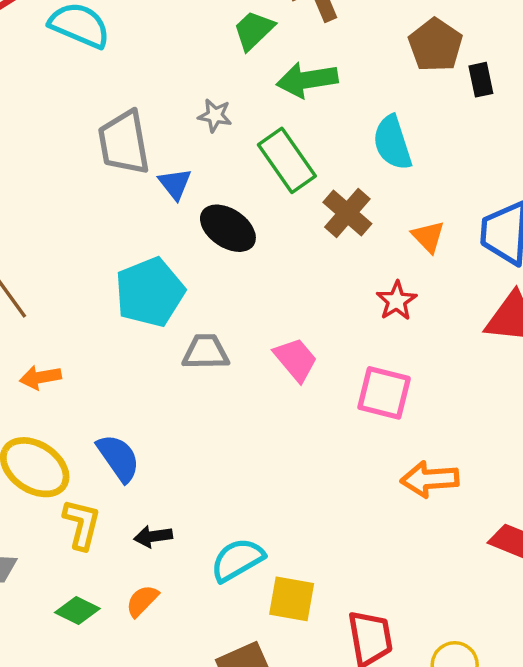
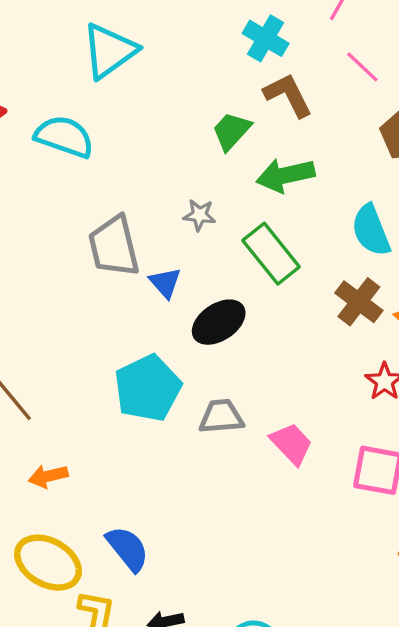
brown cross: (347, 213) -> (359, 302), moved
black ellipse: (228, 228) -> (219, 322), turned -64
gray trapezoid: (206, 352) -> (221, 416), moved

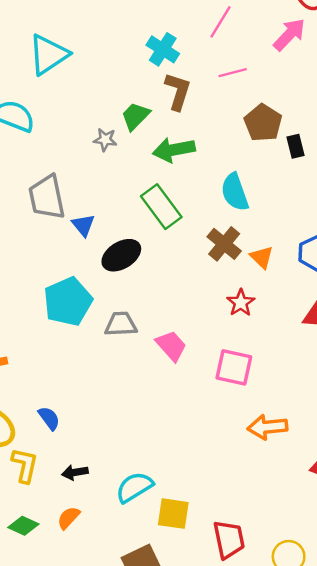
pink line: (362, 67) -> (233, 73), turned -60
brown L-shape: (288, 95) -> (178, 91), turned 42
gray star: (199, 215) -> (105, 140), moved
blue semicircle: (128, 549) -> (49, 418), size x0.7

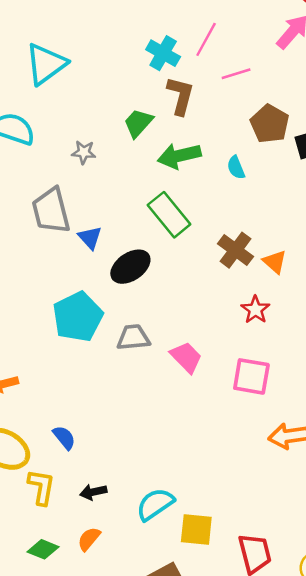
pink line: (220, 22) -> (206, 39), moved
gray star: (105, 140) -> (84, 152), moved
cyan semicircle: (235, 192) -> (236, 167), moved, size x0.6

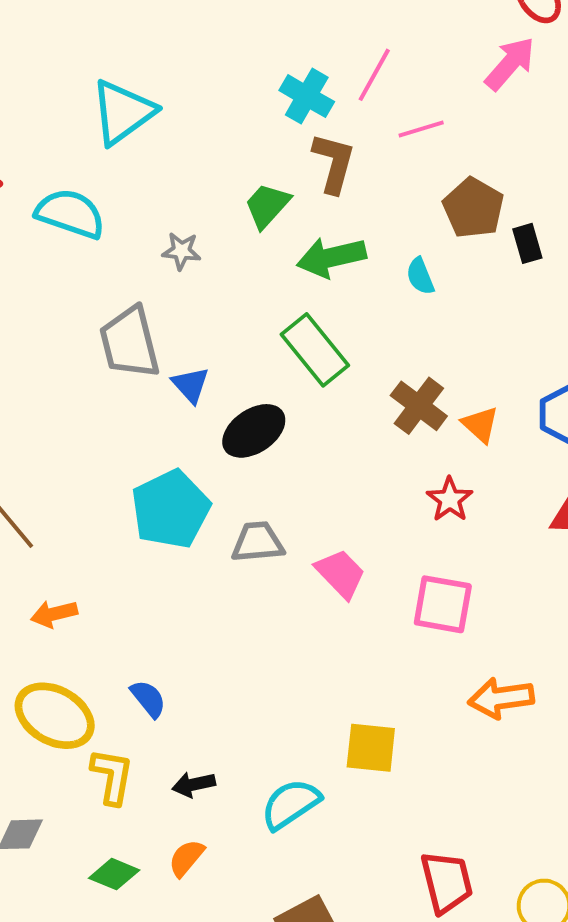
yellow square: (196, 529) -> (371, 748), moved

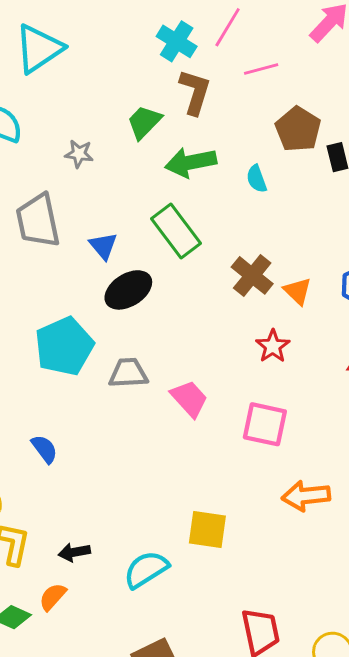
blue triangle: (190, 385) -> (103, 246), moved
blue semicircle: (148, 699) -> (44, 449), moved
orange semicircle: (186, 858) -> (53, 597), moved

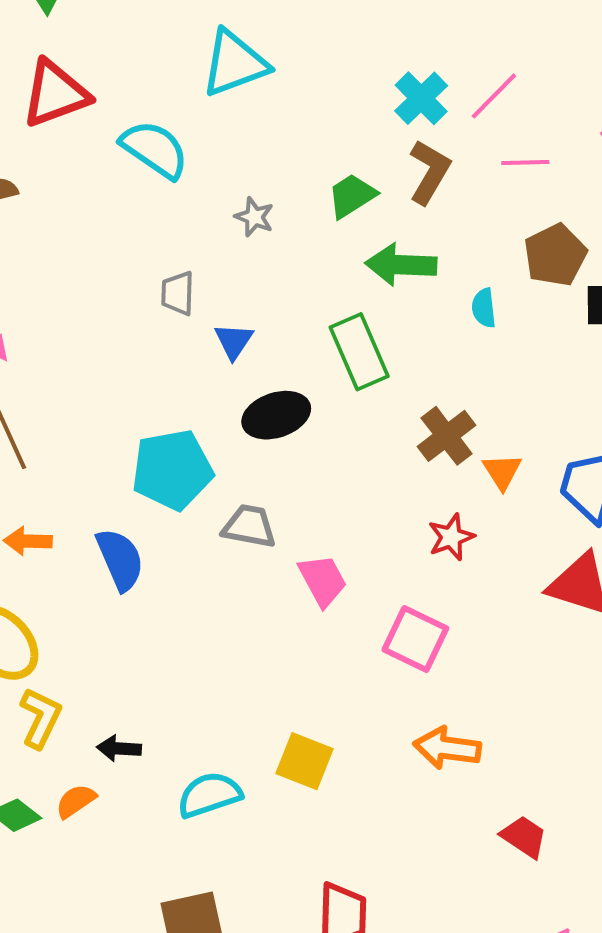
gray trapezoid: (38, 221) -> (178, 293), size x0.6
blue triangle: (103, 246) -> (234, 341), moved
blue semicircle: (44, 449) -> (120, 559), moved, size x1.5

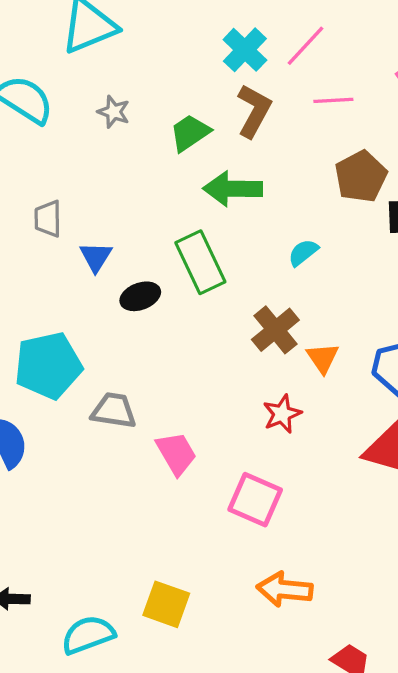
gray star: (254, 217) -> (114, 112), moved
cyan semicircle: (484, 308) -> (303, 252), moved, turned 60
black ellipse: (276, 415) -> (140, 296), moved, size x0.7

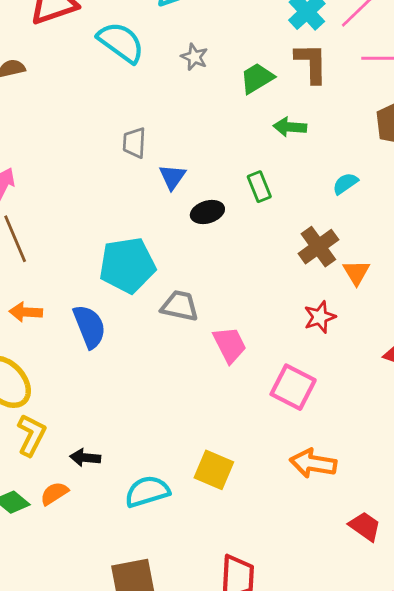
brown L-shape: (254, 111) -> (311, 63), turned -33
green arrow: (233, 189) -> (290, 127), size x0.7
green rectangle: (200, 262) -> (259, 187), size x0.6

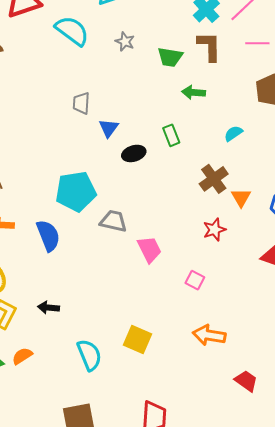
green trapezoid: (257, 78) -> (170, 57), turned -140
pink square: (293, 387) -> (195, 280), size x0.6
black arrow: (85, 458) -> (48, 308), moved
cyan semicircle: (147, 491) -> (89, 355), turned 84

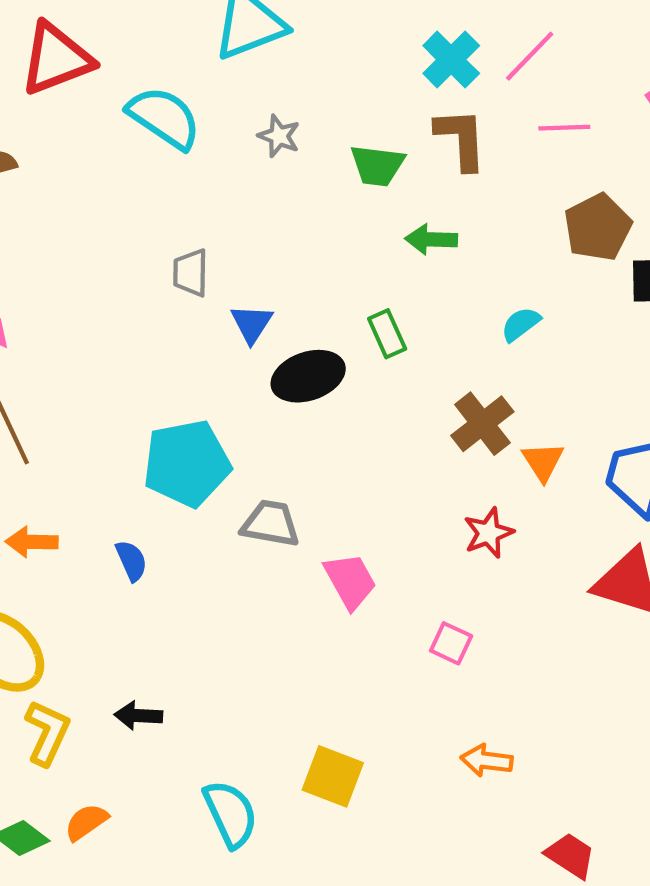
black ellipse: (134, 153) -> (308, 376), size x1.4
blue semicircle: (48, 236) -> (131, 561), size x0.6
orange arrow: (209, 335) -> (487, 761), size x0.7

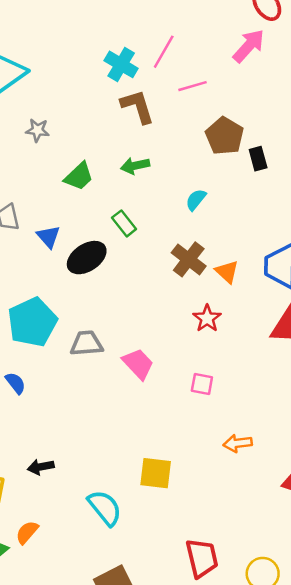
green trapezoid: (377, 165) -> (79, 176), moved, turned -36

